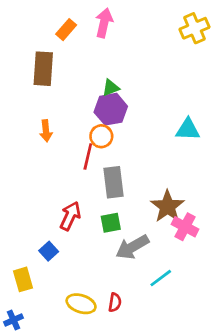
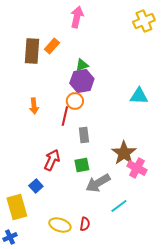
orange rectangle: (66, 30) -> (52, 46), moved
orange arrow: (46, 131) -> (34, 106), moved
gray rectangle: (113, 182) -> (84, 135), size x0.7
yellow rectangle: (23, 279) -> (17, 207), size x1.4

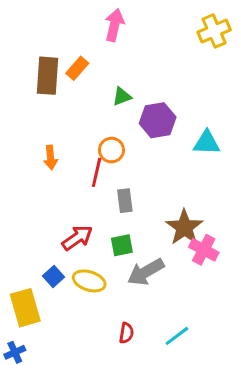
purple hexagon: (82, 81) -> (158, 120), moved
red arrow: (52, 160) -> (77, 238), turned 30
cyan line: (119, 206) -> (177, 336), moved
yellow ellipse: (60, 225) -> (89, 281), moved

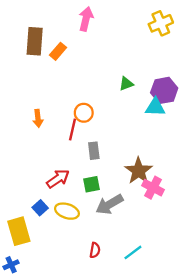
brown rectangle: (48, 76) -> (35, 41), moved
green triangle: (122, 96) -> (126, 84), moved
purple hexagon: (158, 120) -> (164, 90), moved

